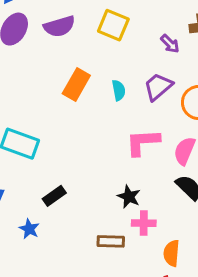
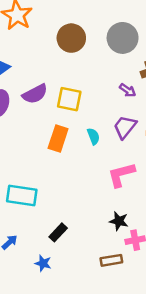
yellow square: (113, 25) -> (69, 99), moved

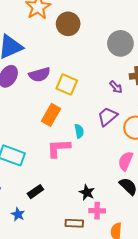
brown circle: (71, 38) -> (68, 24), moved
cyan semicircle: (93, 136) -> (79, 131), moved
pink L-shape: (121, 175) -> (59, 148), moved

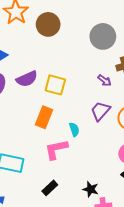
black rectangle: (35, 192) -> (50, 188), moved

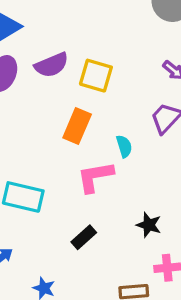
black star: (91, 189) -> (149, 225), moved

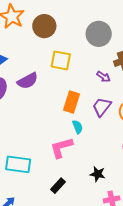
yellow square: (96, 76) -> (61, 60), moved
orange rectangle: (77, 126) -> (72, 102), moved

